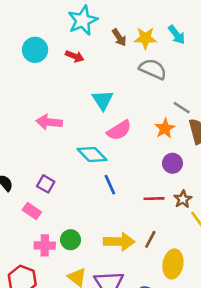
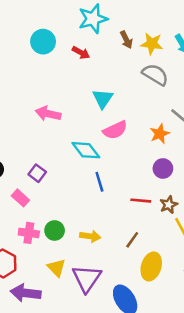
yellow arrow: (119, 242) -> (90, 236), moved, size x0.7

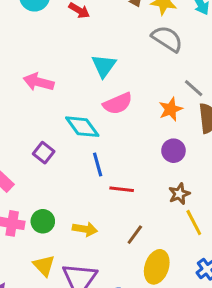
purple square: (37, 173) -> (44, 153), moved
red line: (141, 201) -> (122, 189), moved

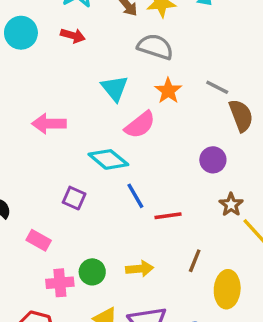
gray semicircle: (167, 39) -> (155, 47), moved
orange star: (171, 109) -> (168, 91), moved

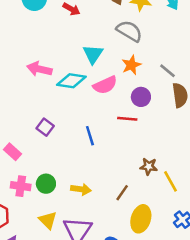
cyan diamond: (108, 159) -> (71, 81), moved, turned -44
purple circle: (213, 160) -> (141, 97), moved
brown star: (231, 205) -> (149, 166), moved, turned 30
red line: (168, 216) -> (127, 119), moved

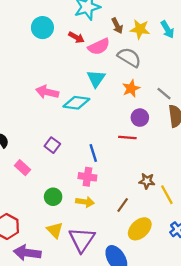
pink semicircle: (105, 85) -> (99, 47), moved
pink cross: (21, 186) -> (87, 177), moved
yellow ellipse: (141, 219) -> (140, 229), turned 30

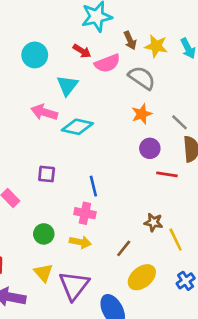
cyan circle: (42, 28) -> (35, 55), moved
cyan triangle: (96, 79) -> (67, 85), moved
red line: (127, 138) -> (167, 174), moved
purple square: (52, 145) -> (47, 174), turned -35

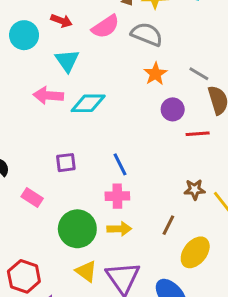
red arrow: (82, 51) -> (61, 21), moved
green circle: (44, 234) -> (77, 229), size x1.6

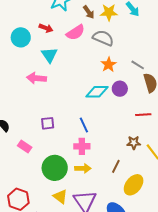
cyan diamond: (88, 103) -> (97, 92), moved
red line: (198, 134) -> (143, 115), moved

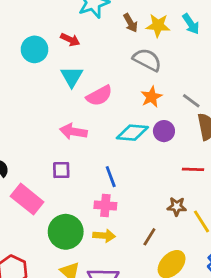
pink semicircle: (75, 32) -> (99, 96), moved
pink arrow: (36, 78) -> (73, 132), moved
pink rectangle: (25, 147) -> (27, 199), size x1.6

